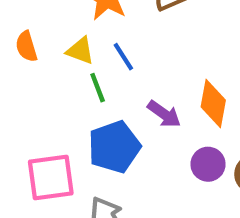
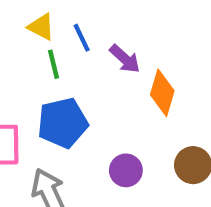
purple arrow: (164, 114) -> (125, 59), moved
purple circle: (208, 164) -> (126, 170), moved

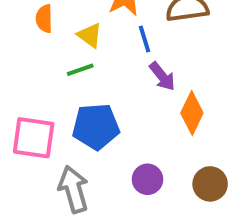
blue line: (82, 38) -> (145, 39), moved
green line: (53, 64) -> (80, 70), moved, turned 76

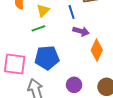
yellow triangle: (90, 35) -> (43, 10), turned 40
purple arrow: (162, 76) -> (81, 31), turned -35

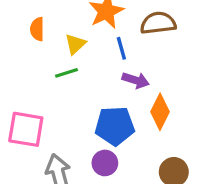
blue pentagon: (47, 58) -> (115, 126), moved
purple circle: (74, 85) -> (105, 163), moved

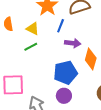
yellow triangle: (75, 44) -> (33, 29), turned -40
blue line: (121, 48) -> (61, 26), turned 48

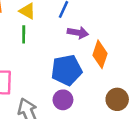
green line: (31, 47) -> (24, 34), turned -64

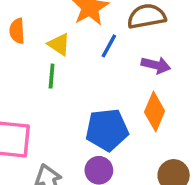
purple arrow: (78, 33) -> (156, 65), moved

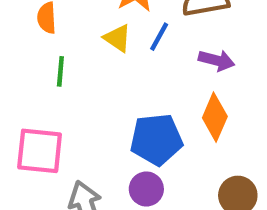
yellow triangle: (59, 44) -> (117, 38), moved
green line: (52, 76) -> (60, 71), moved

